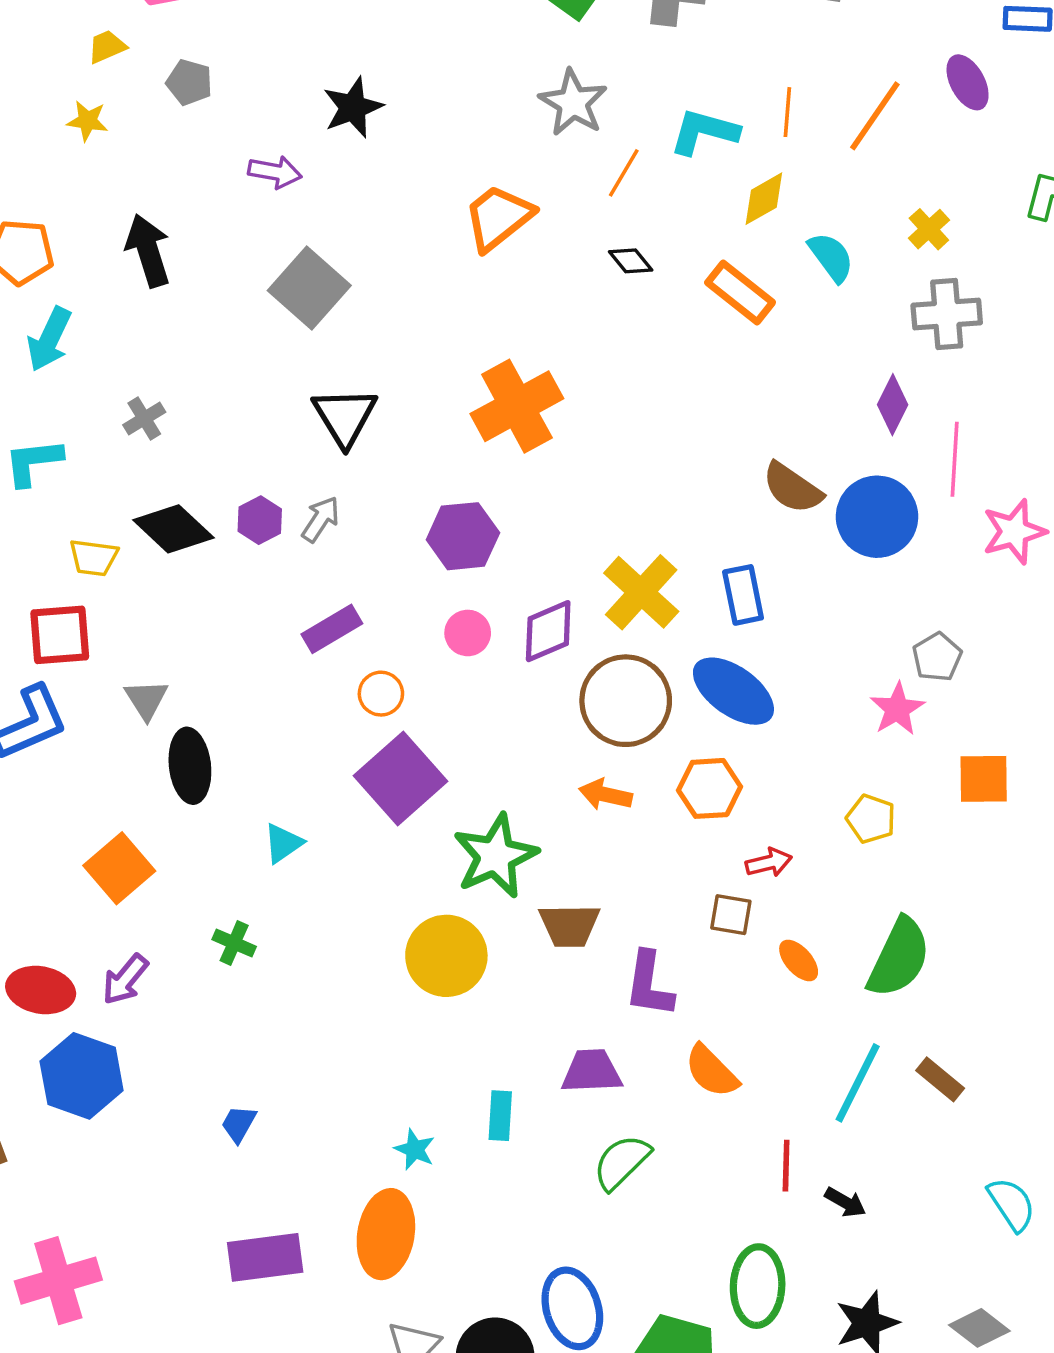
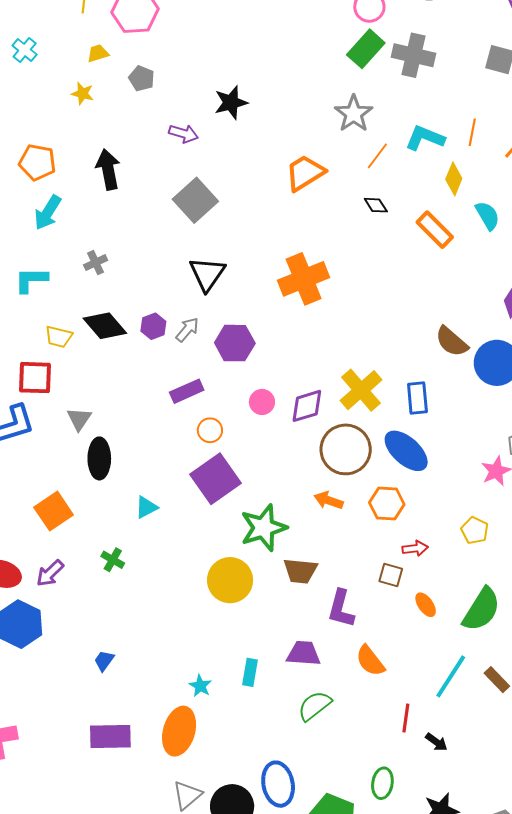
yellow diamond: (764, 199) -> (454, 179), turned -44
purple hexagon: (463, 536) -> (235, 343), moved
green ellipse: (758, 1286) -> (382, 783), size x0.7

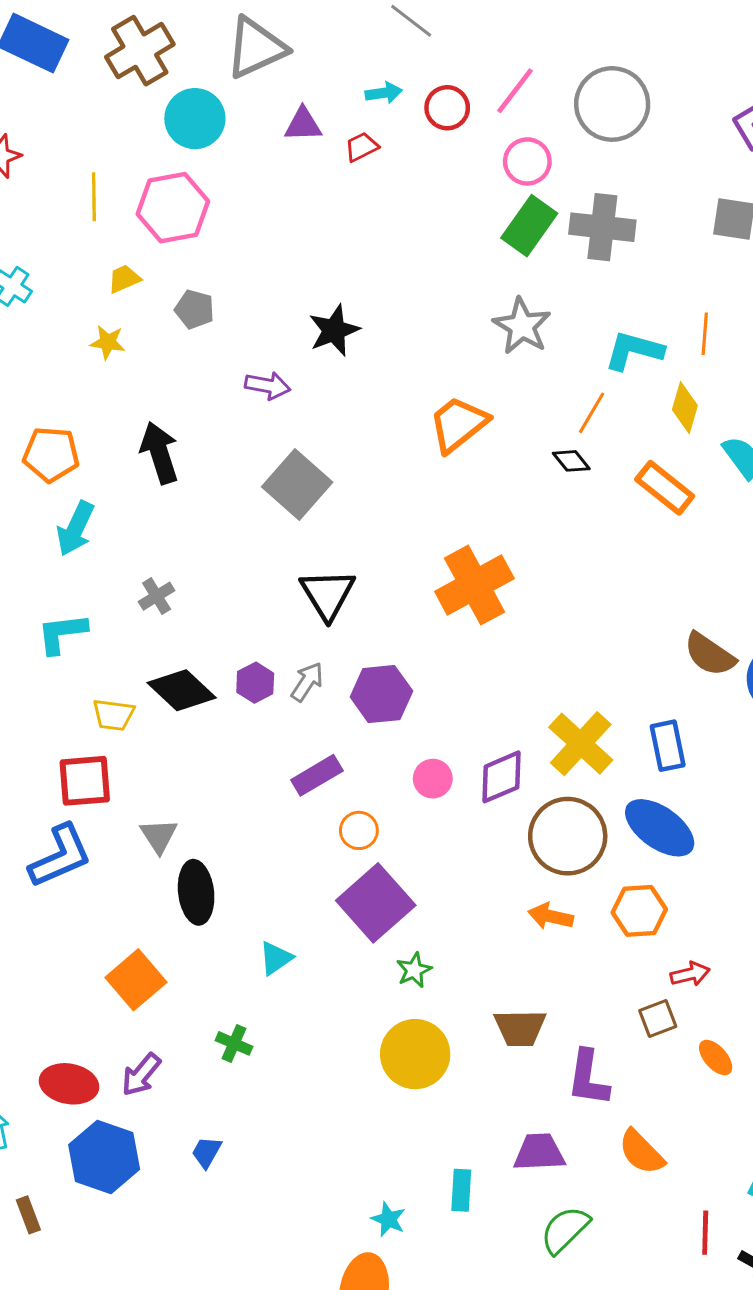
orange line: (377, 156) -> (592, 413), moved
green star: (264, 528) -> (414, 970), moved, size x0.5
brown square: (391, 575) -> (658, 1018), turned -30
blue trapezoid: (104, 661) -> (207, 1152), moved

